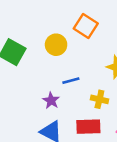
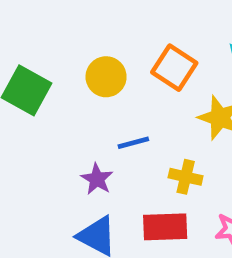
orange square: (86, 26) -> (174, 68), moved

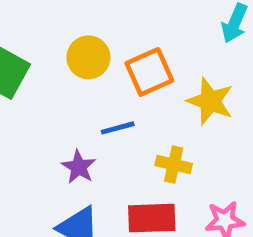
orange square: (174, 68) -> (149, 72), moved, turned 33

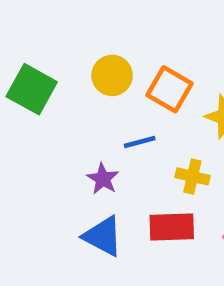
orange square: (149, 72) -> (169, 89), turned -36

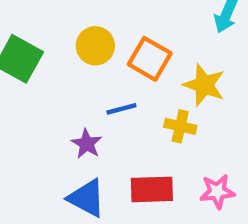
yellow cross: (192, 176) -> (180, 126), moved

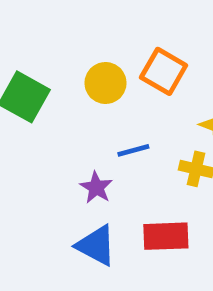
orange square: (150, 59) -> (164, 71), moved

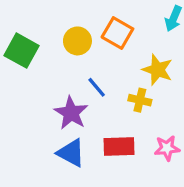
blue line: (133, 150) -> (97, 87), turned 65
purple star: (96, 187) -> (71, 113), size x1.5

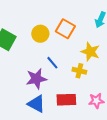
purple star: (71, 113) -> (36, 79), turned 30

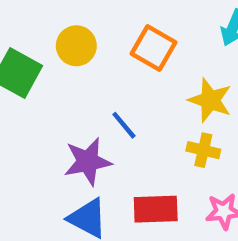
yellow circle: (40, 34) -> (76, 46), moved
yellow cross: (79, 71) -> (203, 150), moved

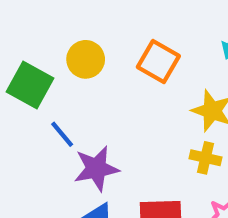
blue line: (124, 125) -> (62, 134), moved

